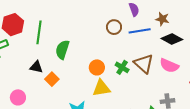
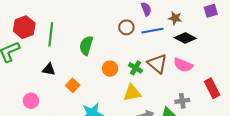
green semicircle: (62, 50) -> (86, 46), moved
orange square: (52, 79) -> (73, 85), moved
yellow triangle: (101, 88) -> (132, 93), moved

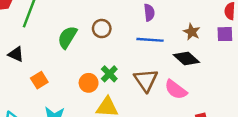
brown star: (175, 18) -> (192, 32), moved
brown circle: (126, 27) -> (102, 29), moved
green cross: (135, 68) -> (109, 74), moved
orange circle: (110, 69) -> (89, 83), moved

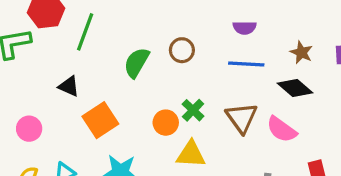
purple semicircle: (149, 12) -> (245, 28), turned 98
orange square: (39, 80) -> (100, 120), size x1.5

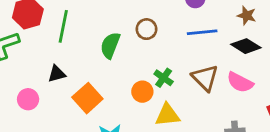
black triangle: (69, 86) -> (57, 74), turned -30
pink circle: (29, 129) -> (28, 99), moved

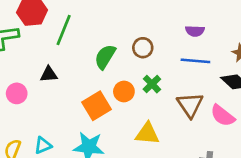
green cross: (164, 78) -> (152, 84), moved
orange circle: (142, 92) -> (124, 91), moved
orange square: (87, 98) -> (96, 106), moved

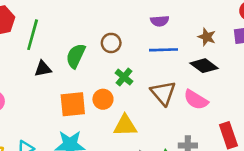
black triangle: (49, 74) -> (43, 69), moved
orange circle: (124, 91) -> (103, 99), moved
orange square: (96, 106) -> (73, 104), turned 32

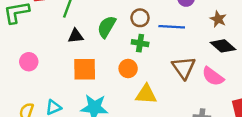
brown star: (207, 37) -> (218, 19), moved
blue line: (163, 50) -> (172, 27), moved
green cross: (124, 77) -> (140, 43), moved, turned -35
orange square: (73, 104) -> (85, 69), moved

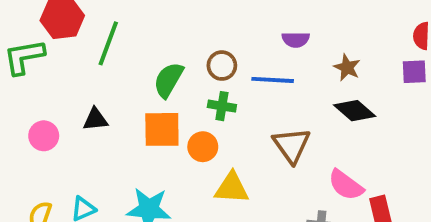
black triangle: (76, 36) -> (95, 119), moved
orange square: (85, 69) -> (162, 129), moved
pink semicircle: (213, 76) -> (346, 185), moved

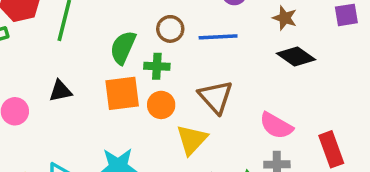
green cross: (222, 106) -> (157, 66), moved
brown triangle: (292, 145) -> (216, 97), moved
pink semicircle: (346, 185) -> (276, 126), moved
yellow triangle: (232, 188) -> (192, 140), turned -44

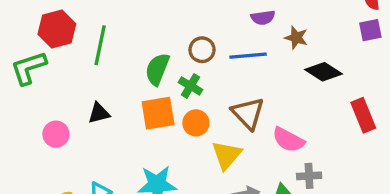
brown star: (285, 18) -> (296, 38), moved
green cross: (157, 66) -> (190, 86), turned 30
pink semicircle: (276, 126) -> (288, 140), moved
red rectangle: (331, 149) -> (363, 115), moved

